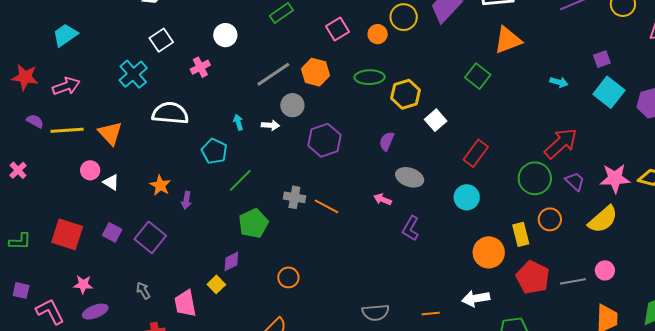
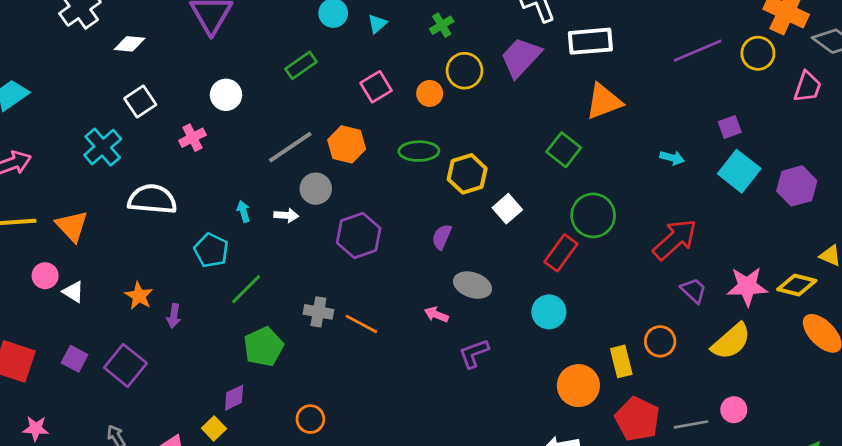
green circle: (535, 178) -> (593, 215), moved
purple L-shape: (411, 228) -> (474, 353), turned 40

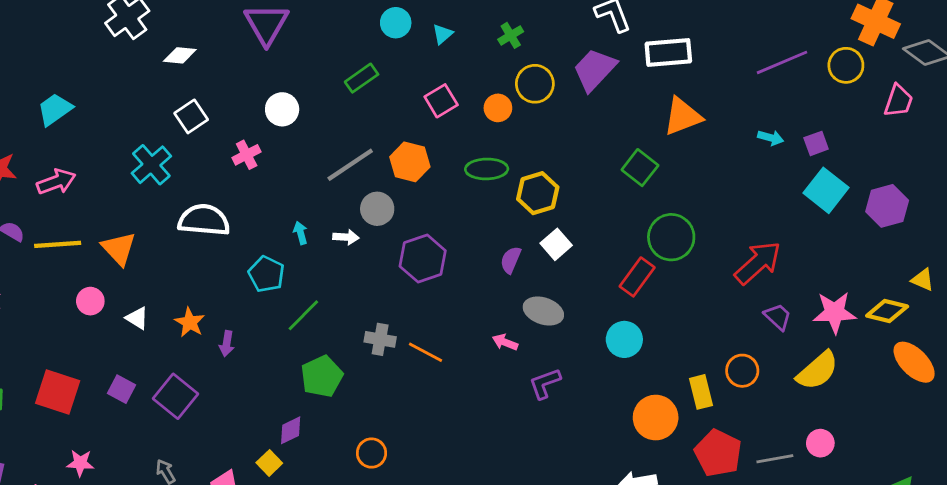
cyan arrow: (672, 158) -> (771, 138), moved
white square: (507, 209) -> (556, 244), moved
white triangle: (73, 292) -> (137, 318), moved

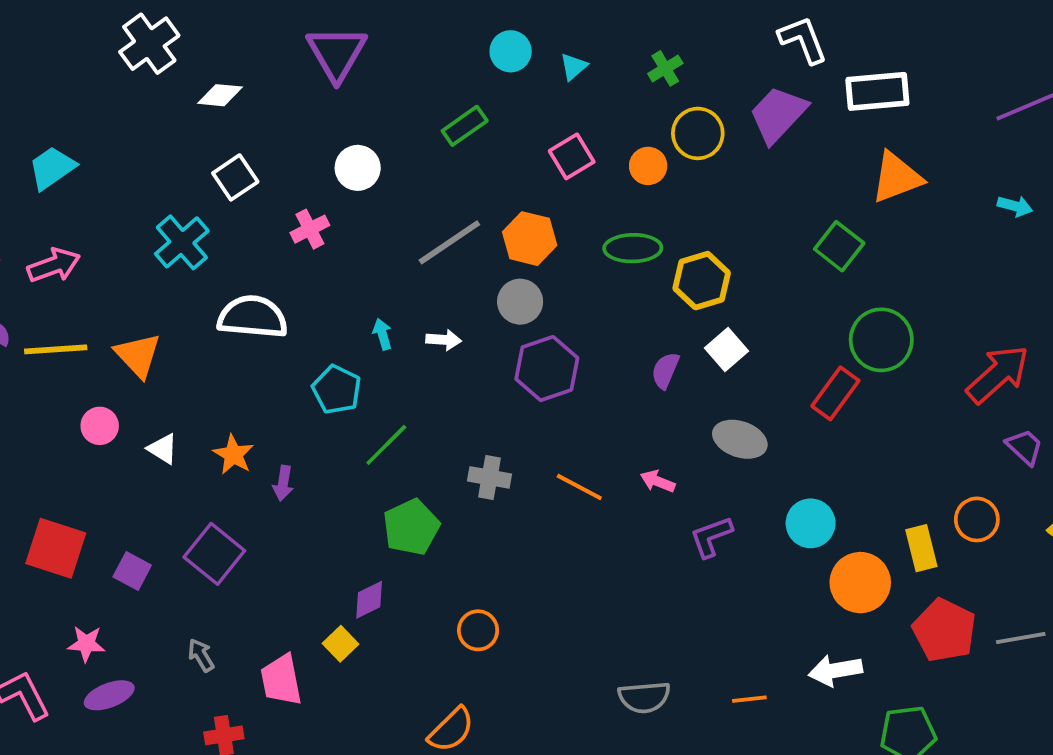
gray circle: (377, 209) -> (520, 302), moved
gray ellipse: (543, 311) -> (740, 439), moved
cyan circle: (624, 339) -> (811, 523), moved
orange line: (425, 352) -> (579, 487), moved
purple square: (122, 389) -> (132, 571), moved

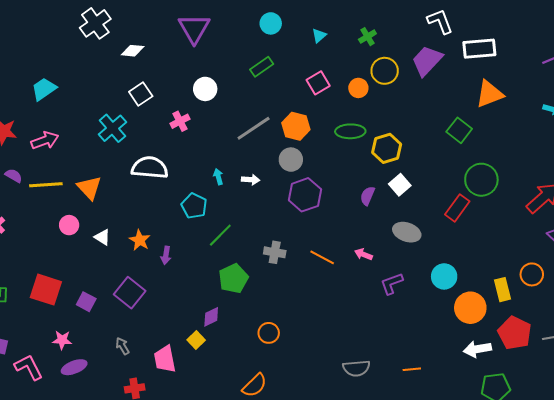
cyan circle: (511, 51) -> (271, 23), moved
white arrow: (835, 670) -> (477, 349), moved

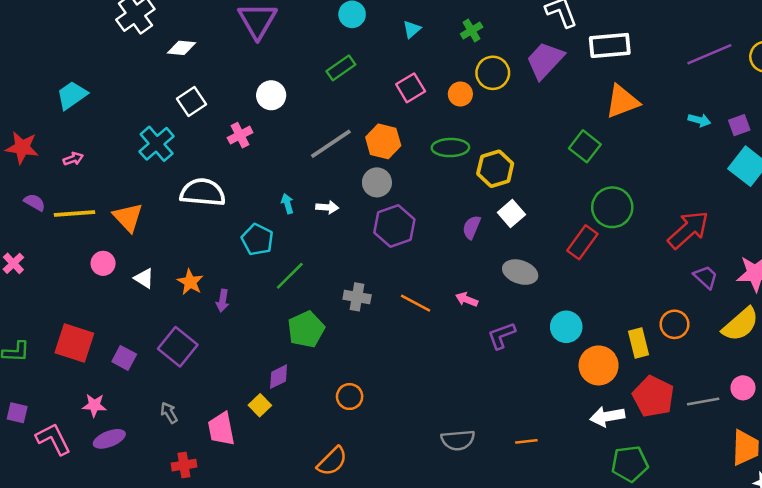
pink arrow: (45, 140) -> (73, 159), size x0.6

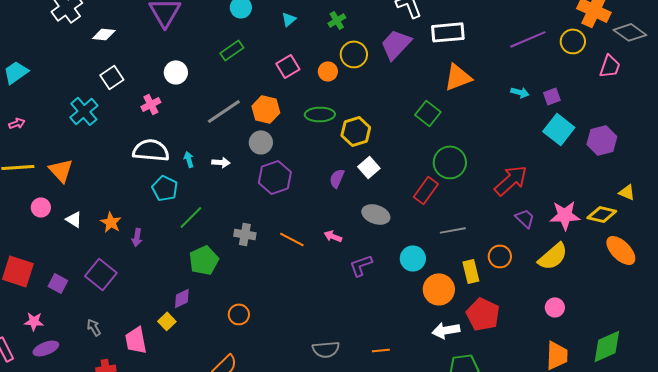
white semicircle: (203, 192) -> (151, 150), moved
gray line: (703, 402) -> (453, 230), moved

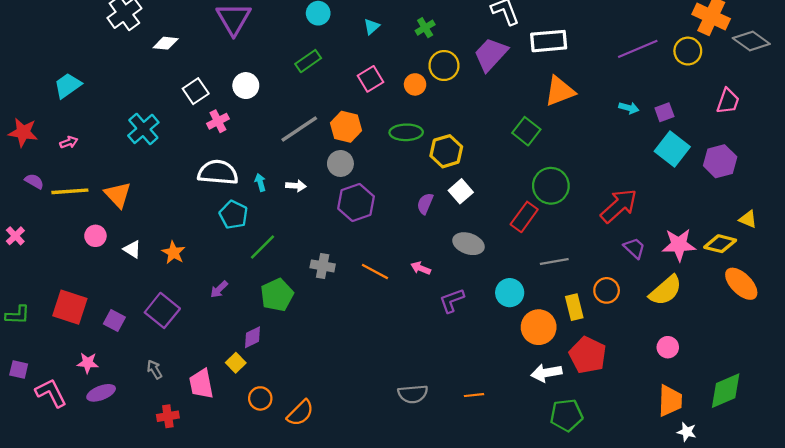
pink trapezoid: (610, 66) -> (728, 101), moved
white square: (112, 77) -> (196, 91), moved
purple arrow: (137, 237) -> (219, 289), moved, turned 36
orange circle: (239, 314) -> (260, 398), moved

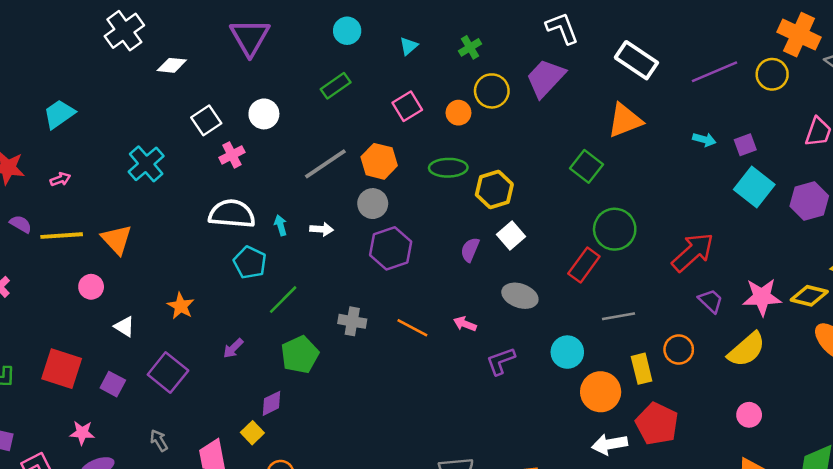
white rectangle: (549, 41) -> (636, 60), moved, turned 39
white triangle: (132, 249) -> (124, 326), moved

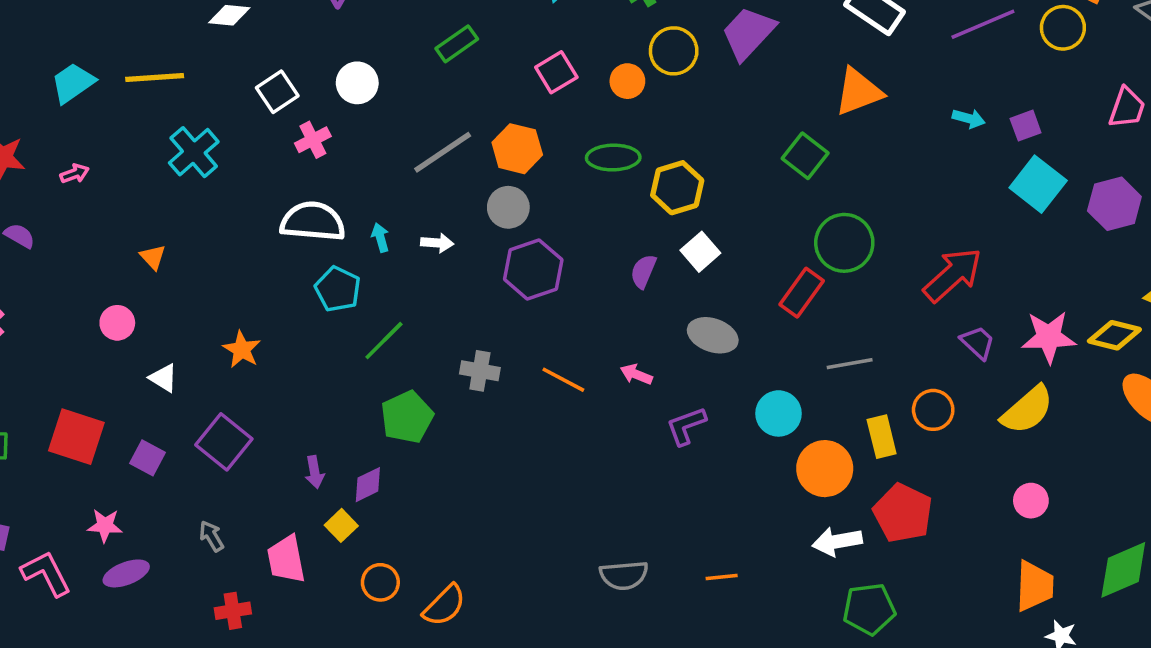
yellow line: (62, 236) -> (155, 78), moved
orange triangle: (117, 239) -> (153, 257), size x0.6
purple arrow: (233, 348) -> (315, 472), moved, turned -55

